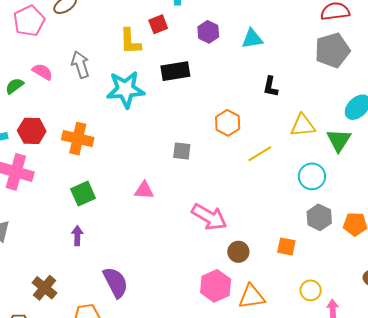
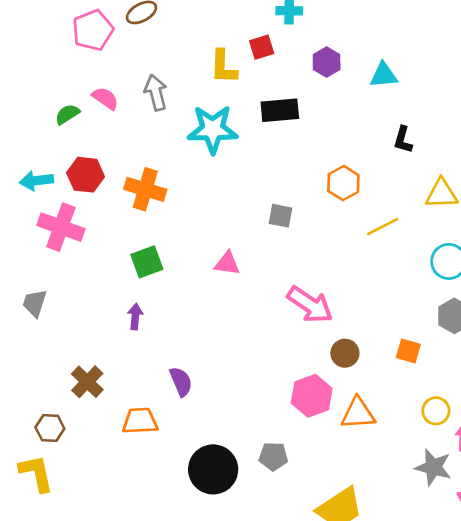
purple semicircle: (116, 282) -> (181, 382), size x0.7

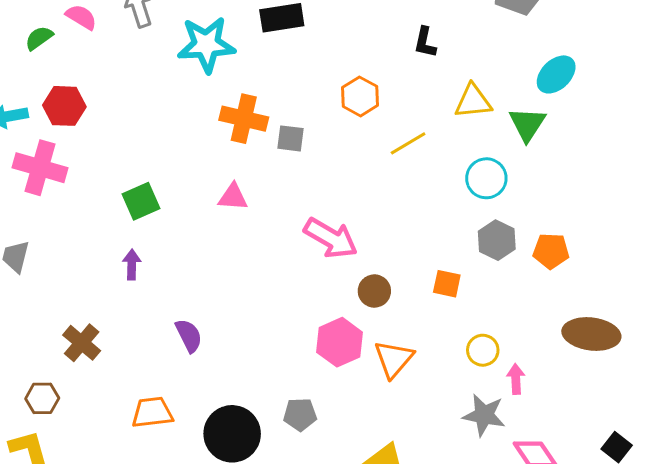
orange cross: (145, 189) -> (244, 119), moved
orange triangle: (358, 413) -> (394, 359), turned -42
orange trapezoid: (140, 421) -> (152, 412), moved

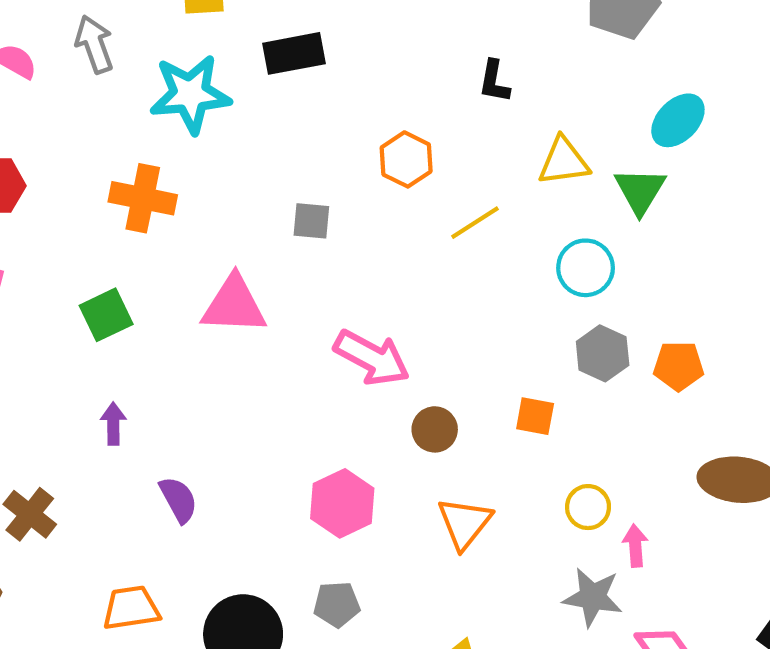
orange cross: (244, 119) -> (143, 198), moved
pink triangle: (233, 197) -> (234, 305), size x1.6
purple arrow: (132, 265) -> (113, 424), moved
pink hexagon: (340, 342) -> (342, 503), moved

